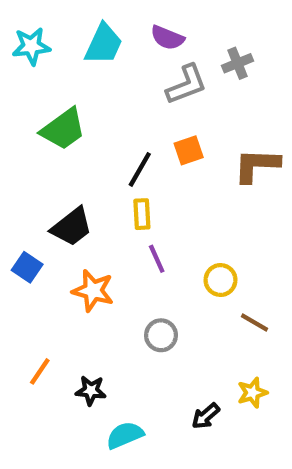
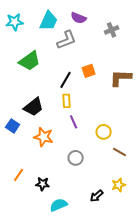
gray L-shape: (186, 84) -> (67, 40), moved

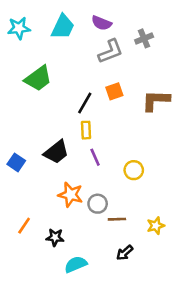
gray L-shape: (67, 40) -> (111, 51), moved
black trapezoid: (34, 107) -> (56, 152), moved
orange star: (44, 137) -> (70, 195), moved
brown line: (120, 152) -> (117, 219), moved, turned -32
yellow star: (119, 185) -> (156, 226), moved

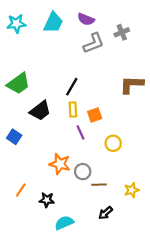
green trapezoid: (38, 78) -> (18, 83), moved
orange square: (114, 91) -> (95, 115), moved
black trapezoid: (56, 152) -> (40, 111), moved

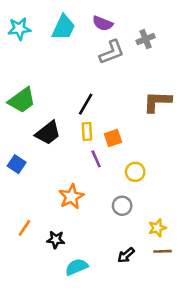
orange star: (60, 164) -> (71, 197), turned 30
gray circle: (83, 172) -> (122, 206), moved
brown line: (99, 185) -> (162, 251), moved

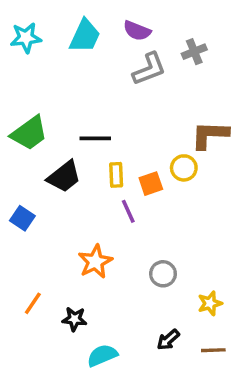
black line: (86, 104) -> (95, 138), moved, turned 60
yellow circle: (135, 172) -> (184, 168), moved
brown line: (162, 251) -> (213, 350), moved

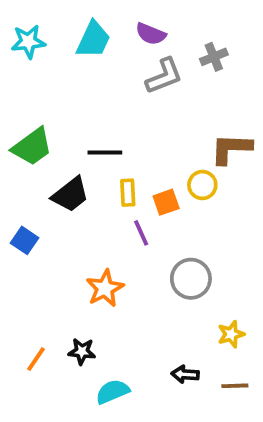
gray circle: (163, 274) -> (191, 279), moved, size x1.4
orange line: (33, 303) -> (36, 359), moved
black arrow: (168, 340) -> (185, 374), turned 45

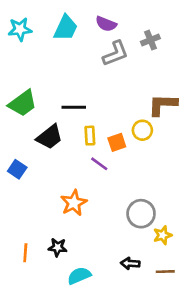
purple line: (141, 233) -> (99, 164), turned -30
gray circle: (191, 279) -> (141, 214), moved
orange line: (36, 359) -> (25, 253), turned -30

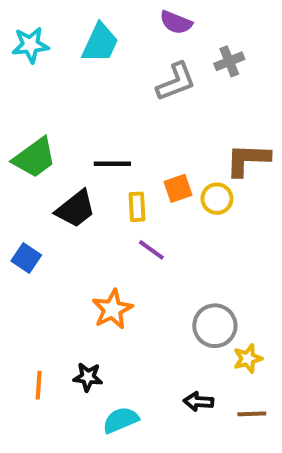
purple semicircle: (106, 24) -> (176, 22), moved
orange square: (117, 142) -> (178, 188), moved

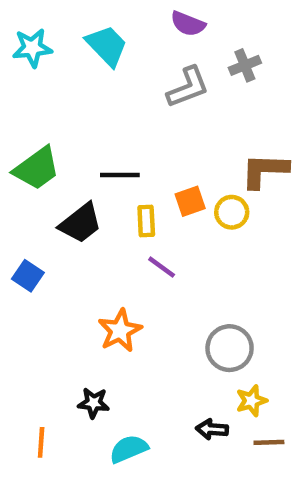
cyan trapezoid: (100, 43) -> (107, 46), turned -69
yellow star: (248, 359) -> (251, 401), moved
orange line: (39, 385) -> (41, 442), moved

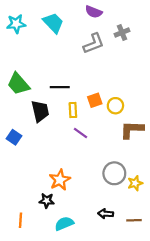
green trapezoid: (37, 168) -> (18, 84), turned 85
brown L-shape: (265, 171) -> (132, 130), moved
black trapezoid: (80, 223) -> (40, 111), turned -65
orange star: (120, 331) -> (60, 180), moved
yellow star: (251, 401) -> (135, 183), moved

